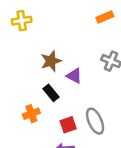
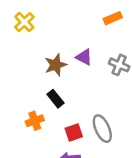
yellow cross: (22, 21) -> (24, 22), turned -36
purple triangle: (74, 76) -> (84, 57), moved

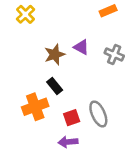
orange cross: (35, 121) -> (35, 107), size x1.5

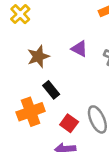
brown star: (55, 54) -> (38, 56), moved
red square: (72, 118) -> (69, 123), turned -35

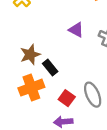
brown star: (38, 56) -> (30, 55), moved

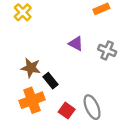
brown star: (30, 55) -> (31, 68), turned 30

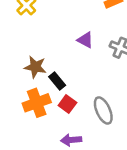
red square: (67, 111) -> (67, 104), moved

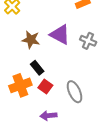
purple triangle: (85, 40) -> (60, 35), size x1.5
brown star: (35, 67) -> (31, 40), moved

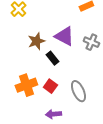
brown star: (31, 40) -> (36, 41), turned -30
black rectangle: (37, 68) -> (52, 58), moved

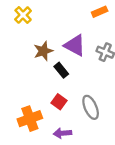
orange cross: (26, 85) -> (30, 119), moved

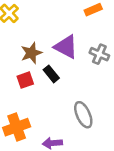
red square: (59, 102) -> (25, 80), moved, turned 35

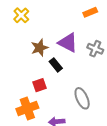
red square: (25, 80) -> (40, 85), moved

